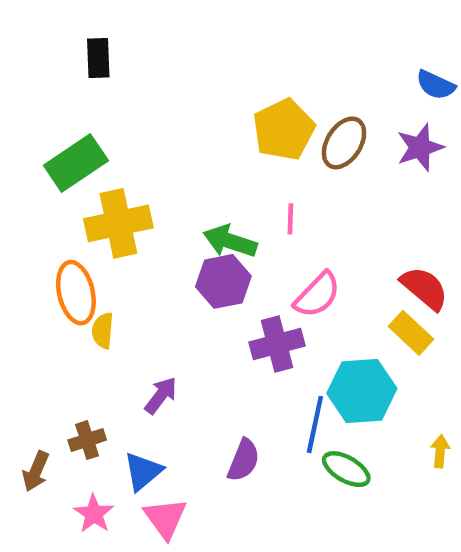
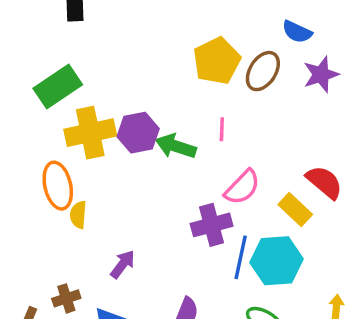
blue semicircle: (436, 85) -> (297, 32), moved
purple hexagon: (223, 281) -> (138, 133), moved
yellow rectangle: (411, 333) -> (295, 210), moved
blue line: (315, 424) -> (241, 257), moved

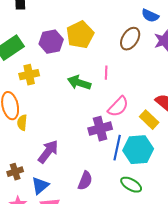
yellow pentagon: (217, 61) -> (80, 35), moved
yellow cross: (90, 133) -> (29, 75), size x0.7
purple hexagon: (138, 133) -> (51, 42), moved
purple arrow: (123, 264) -> (48, 152), size x1.4

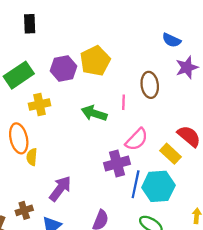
brown ellipse: (130, 39) -> (150, 85), moved, turned -40

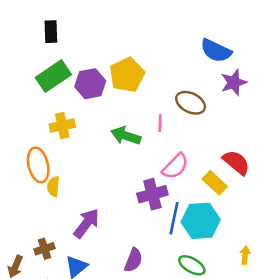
blue semicircle: (172, 40) -> (216, 51), size x1.4
green rectangle: (19, 75) -> (53, 76), moved
brown ellipse: (150, 85) -> (191, 103), turned -55

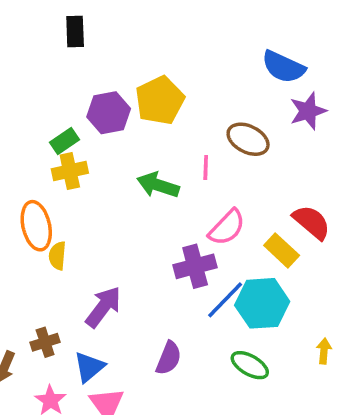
black rectangle: (51, 32) -> (75, 32), moved
green rectangle: (53, 76) -> (64, 141), moved, size x0.6
blue line: (174, 218) -> (225, 300), turned 32

